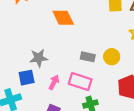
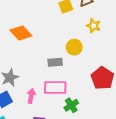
yellow circle: (112, 57) -> (74, 47), moved

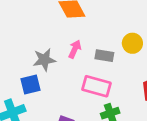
pink arrow: (31, 96) -> (75, 49), moved

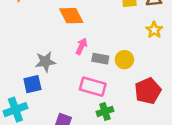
yellow circle: (132, 43) -> (124, 60), moved
pink arrow: (75, 49) -> (81, 46), moved

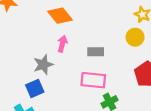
pink arrow: (81, 46) -> (62, 44), moved
yellow circle: (124, 60) -> (135, 37), moved

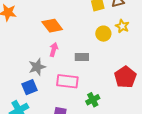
yellow circle: (135, 37) -> (103, 34), moved
pink rectangle: (93, 80) -> (67, 81), moved

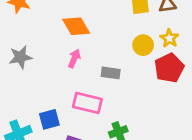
gray star: (37, 67) -> (20, 57), moved
red pentagon: (125, 77) -> (169, 68), moved
blue square: (29, 87) -> (49, 119), moved

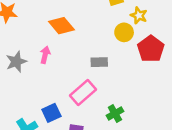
yellow star: (169, 38) -> (139, 15), moved
pink arrow: (74, 58) -> (45, 55), moved
pink rectangle: (87, 103) -> (83, 92), turned -45

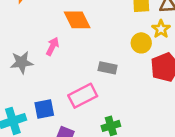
gray star: (16, 62) -> (22, 62), moved

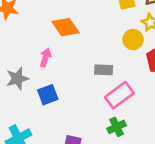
pink rectangle: (83, 96) -> (119, 95), moved
blue square: (44, 109) -> (48, 95), moved

